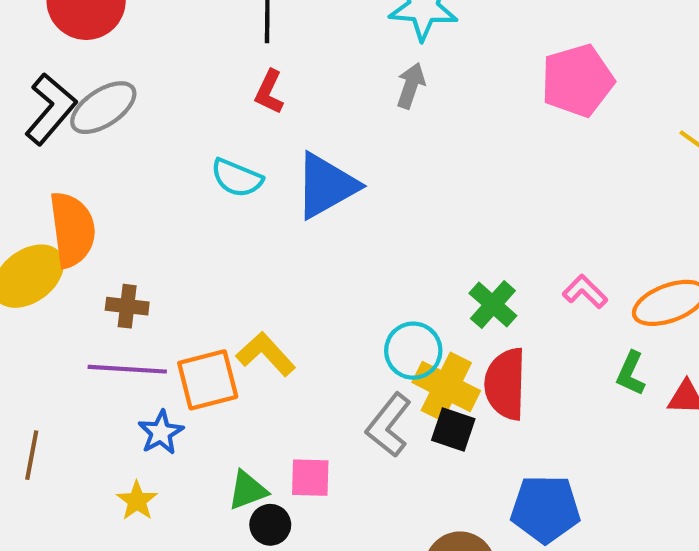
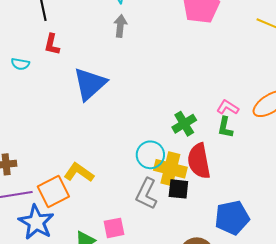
cyan semicircle: (237, 178) -> (20, 64), moved, size x0.7
green cross: (493, 305) -> (184, 124), turned 30
green L-shape: (631, 373) -> (225, 127), moved
blue star: (161, 432) -> (36, 222), size x1.6

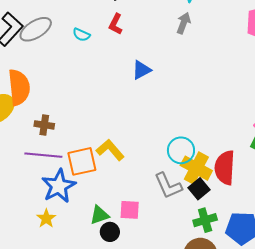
blue triangle: (90, 84) -> (141, 70), size x0.6
green cross: (184, 124) -> (205, 220), moved
black square: (178, 189) -> (199, 189), turned 30
gray L-shape: (146, 194) -> (168, 186), turned -64

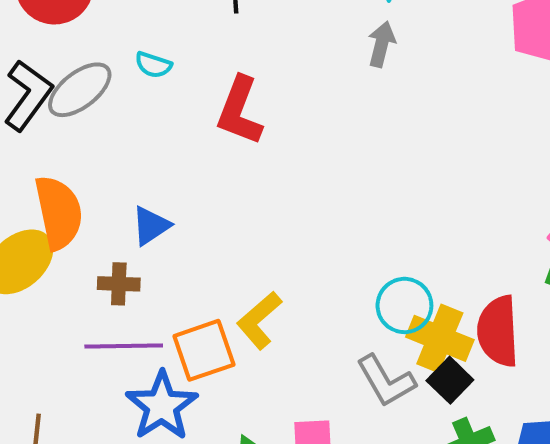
red L-shape: (116, 24) -> (240, 111), moved, size x1.6
cyan semicircle: (81, 35) -> (153, 65), moved
blue triangle: (141, 70) -> (151, 226), moved
yellow L-shape: (110, 150) -> (259, 320), turned -84

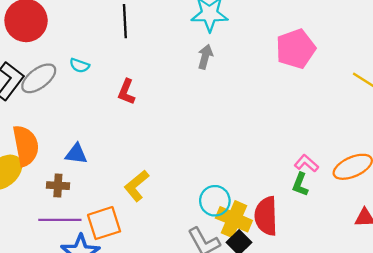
red L-shape: (240, 111) -> (126, 92), size x0.7
blue triangle: (151, 226) -> (76, 154), turned 40
yellow L-shape: (259, 320) -> (136, 186), moved

